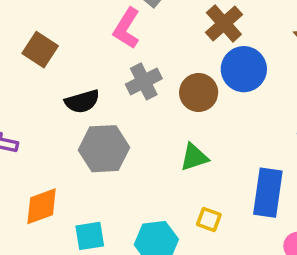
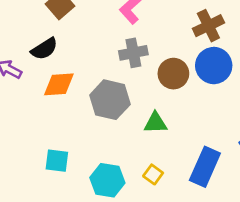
black semicircle: (82, 101) -> (44, 49), moved, turned -32
gray hexagon: (104, 149) -> (110, 100), moved
orange diamond: (42, 206) -> (59, 84), moved

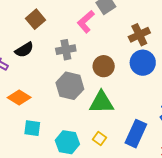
gray cross: (133, 53) -> (66, 50), moved
brown circle: (173, 74) -> (104, 66), moved
orange diamond: (59, 84) -> (19, 98), moved, turned 35
green triangle: (155, 123) -> (102, 102), size x1.5

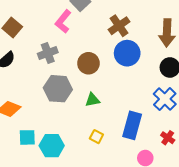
green triangle: (102, 102) -> (92, 100), size x0.6
cyan hexagon: (67, 142) -> (52, 146), moved

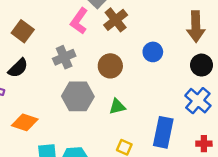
brown cross: (119, 26) -> (116, 20), moved
blue circle: (127, 53) -> (153, 52), size x0.7
red cross: (168, 138) -> (204, 144), turned -32

